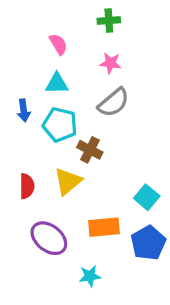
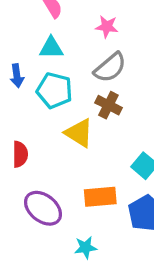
brown cross: (90, 150) -> (108, 105), moved
yellow triangle: (68, 181) -> (79, 133), moved, turned -48

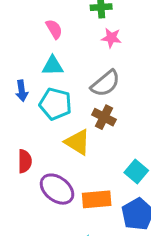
pink star: (107, 27) -> (111, 38), moved
purple ellipse: (43, 208) -> (57, 189), moved

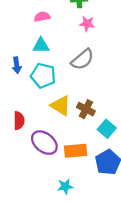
pink semicircle: (54, 29) -> (42, 17), turned -70
brown cross: (104, 117) -> (86, 109), moved

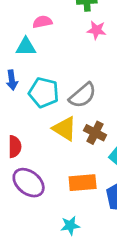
cyan triangle: (41, 46) -> (26, 47), moved
gray semicircle: (82, 59) -> (83, 95), moved
purple ellipse: (44, 143) -> (29, 183), moved

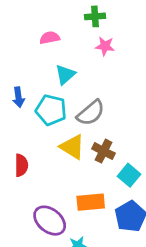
cyan triangle: (26, 47) -> (65, 75), moved, turned -40
purple ellipse: (29, 183) -> (50, 221), moved

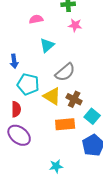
cyan pentagon: (51, 110) -> (28, 84), moved
orange rectangle: (91, 202) -> (65, 124), moved
purple ellipse: (50, 221) -> (19, 135), moved

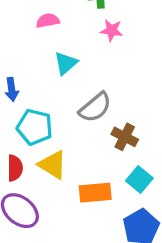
yellow triangle: (52, 96) -> (53, 165), moved
brown cross: (74, 99) -> (125, 137), moved

